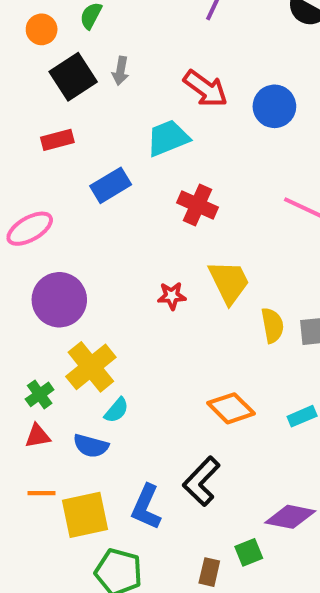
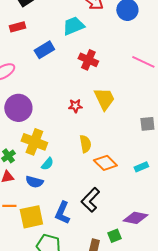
yellow semicircle: (272, 325) -> (85, 144), moved
yellow cross: (91, 367) -> (34, 142), turned -30

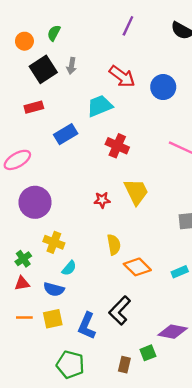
yellow cross: (34, 142) -> (54, 242), size x0.7
yellow square: (31, 217) -> (53, 319), moved, size x0.7

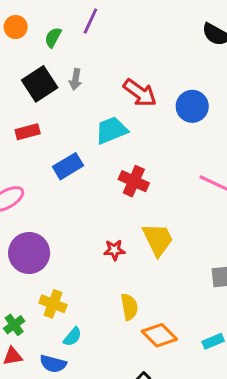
purple line: (128, 26) -> (90, 21), moved
orange circle: (24, 41) -> (16, 27), moved

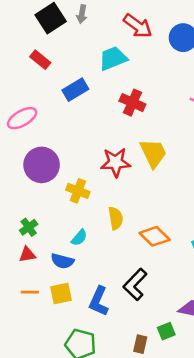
red rectangle: (28, 132) -> (40, 60), turned 54
red star: (114, 250) -> (116, 162), size x1.6
yellow cross: (53, 304) -> (78, 191), moved
yellow semicircle: (129, 307) -> (116, 218), moved

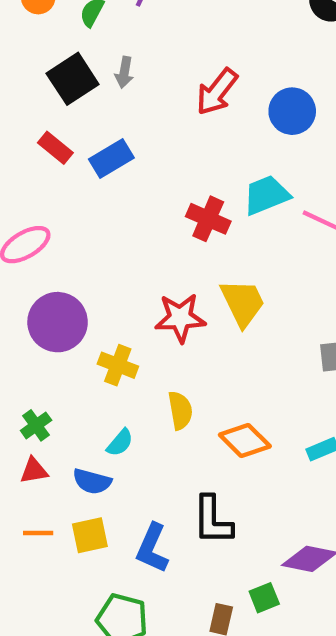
red arrow: (138, 26) -> (217, 92), turned 92
cyan trapezoid: (113, 58) -> (266, 195), moved
blue rectangle: (75, 90) -> (111, 158), moved
black L-shape: (135, 284) -> (213, 520), turned -44

